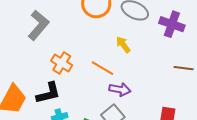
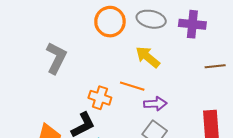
yellow arrow: (123, 45) -> (148, 57), size x1.4
orange cross: (62, 63) -> (100, 98), moved

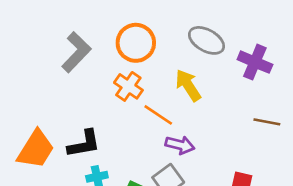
orange circle: (110, 22) -> (136, 43), moved
orange cross: (100, 98) -> (128, 86), moved

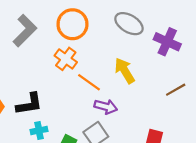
yellow arrow: (188, 85) -> (125, 71), moved
brown line: (267, 122) -> (176, 90), turned -42

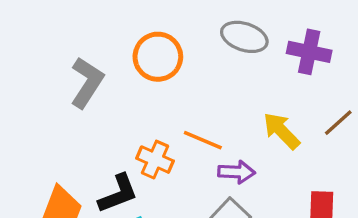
orange cross: (66, 59) -> (155, 160), moved
yellow arrow: (125, 71) -> (281, 131), moved

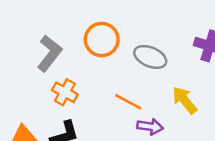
gray ellipse: (244, 37) -> (150, 57), moved
orange cross: (155, 160) -> (65, 92), moved

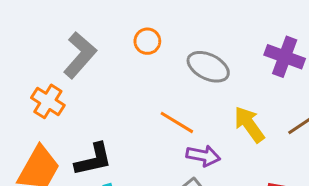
orange circle: (102, 40) -> (147, 41), size x0.6
orange cross: (65, 92) -> (48, 101), moved

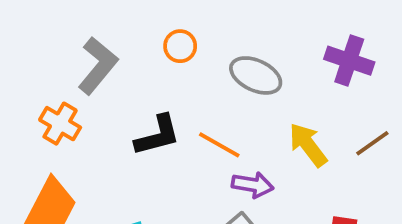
black L-shape: (93, 160) -> (158, 135), moved

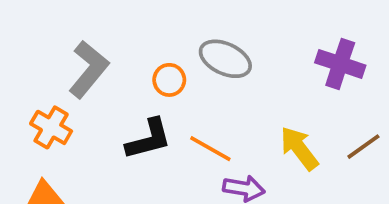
orange circle: (180, 46) -> (169, 80), moved
gray ellipse: (256, 75) -> (225, 59), moved

